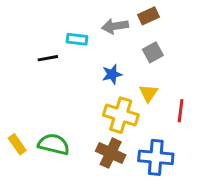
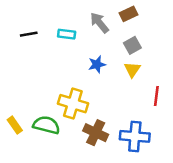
gray arrow: (115, 26) -> (99, 23), turned 60
black line: (48, 58) -> (29, 34), moved
yellow triangle: (148, 93) -> (132, 69), moved
yellow cross: (121, 115) -> (73, 104), moved

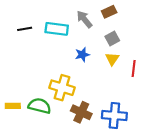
cyan rectangle: (67, 34) -> (57, 29), size x1.5
red line: (156, 96) -> (134, 68), moved
yellow rectangle: (15, 125) -> (13, 106), turned -56

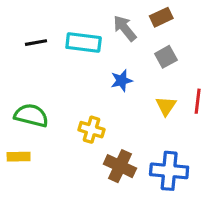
yellow triangle: (112, 59) -> (166, 106), moved
yellow cross: (62, 88) -> (91, 130), size x0.7
green semicircle: (40, 106) -> (31, 115), moved

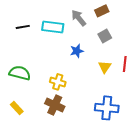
yellow rectangle: (19, 157) -> (17, 108), moved, turned 48
brown cross: (120, 166) -> (55, 105), moved

